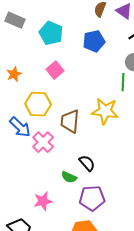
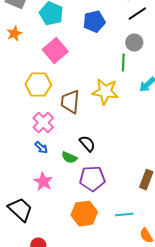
pink square: (55, 70) -> (55, 51), size x1.4
orange star: (14, 74) -> (14, 34), moved
blue arrow: (20, 127) -> (41, 148), moved, size x0.6
pink star: (43, 201) -> (43, 182), turned -30

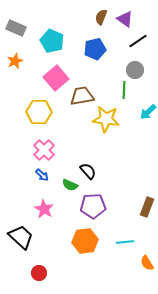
brown trapezoid: (70, 102) -> (82, 96), moved, turned 75

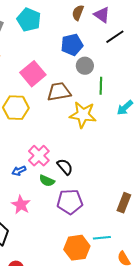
cyan pentagon: (52, 41) -> (29, 20), moved
gray circle: (135, 70) -> (85, 66), moved
pink cross: (44, 150) -> (39, 156), moved
blue arrow: (42, 175) -> (19, 171), turned 112
orange hexagon: (85, 241) -> (77, 248), moved

